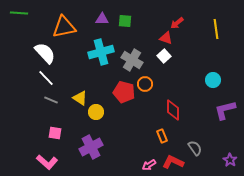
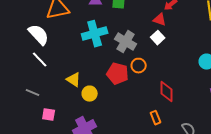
gray line: (51, 100) -> (33, 93), moved

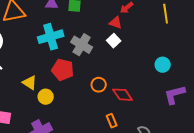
orange circle: (139, 66) -> (99, 85), moved
red pentagon: (118, 74) -> (63, 70), moved
red diamond: (167, 92) -> (123, 95), turned -35

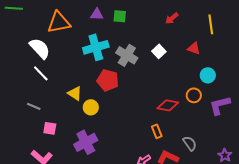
red triangle: (116, 23) -> (194, 48), moved
orange circle: (99, 85) -> (194, 95), moved
red diamond: (123, 95) -> (168, 105), turned -45

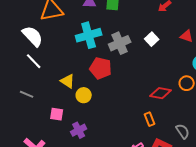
gray cross: (127, 55) -> (120, 43), turned 35
pink square: (50, 128) -> (57, 114), moved
purple cross: (86, 142) -> (79, 130), size x0.7

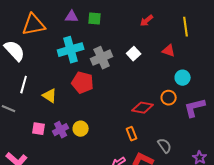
white line: (34, 61) -> (24, 85), moved, turned 60
yellow circle: (84, 95) -> (81, 129), moved
purple cross: (79, 130) -> (61, 130), moved

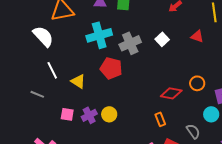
cyan circle: (183, 78) -> (211, 114), moved
white line: (24, 85) -> (52, 70), turned -42

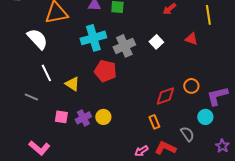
red diamond: (171, 93) -> (165, 96), turned -30

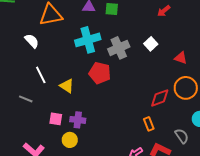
white semicircle: (37, 39) -> (32, 41), size x0.7
red triangle: (191, 39) -> (181, 58), moved
orange circle: (191, 86) -> (186, 88), size x1.5
yellow circle: (103, 117) -> (70, 140), moved
purple cross: (83, 118) -> (78, 120), turned 35

